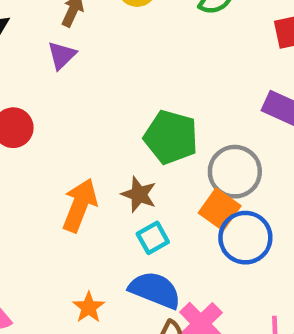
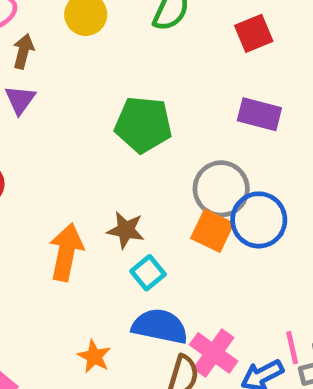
green pentagon: (171, 137) -> (143, 125), moved
blue circle: (245, 238) -> (259, 220), moved

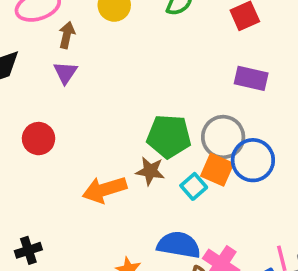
green pentagon: (143, 125) -> (169, 136), moved
orange arrow: (66, 252) -> (105, 190), turned -117
cyan square: (148, 273) -> (194, 186), moved

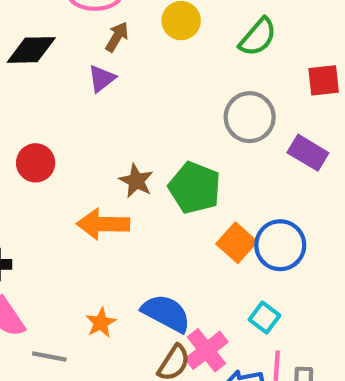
gray circle: (223, 137) -> (250, 117), moved
red circle: (39, 139) -> (36, 163), moved
brown star: (150, 171) -> (136, 181), moved
cyan square: (194, 186) -> (264, 318), moved, turned -30

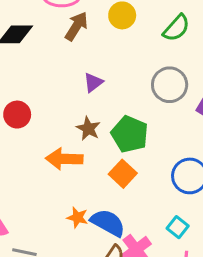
brown arrow: (117, 37) -> (76, 26), size x1.4
purple triangle: (102, 79) -> (93, 82), moved
orange square: (237, 243) -> (123, 174), moved
orange star: (101, 323) -> (77, 217), moved, turned -30

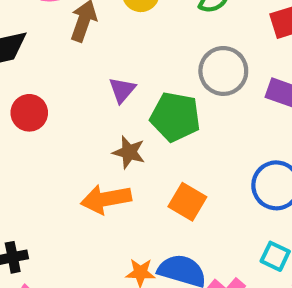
red circle: (17, 115) -> (29, 113), moved
green pentagon: (130, 134) -> (175, 117), moved

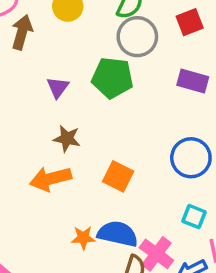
gray circle: (223, 71) -> (137, 37), moved
green pentagon: (175, 117) -> (112, 78), moved

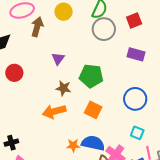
green pentagon: (112, 78) -> (91, 76), moved

